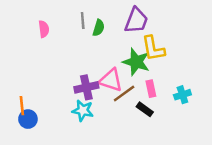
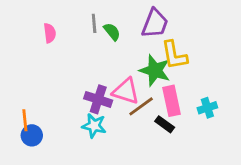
green semicircle: (99, 28) -> (112, 32), turned -56
purple cross: (86, 87) -> (98, 99), turned 30
pink rectangle: (151, 89) -> (171, 101), size x1.5

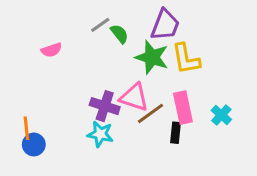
gray line: (94, 23) -> (100, 25), turned 60
pink semicircle: (50, 33) -> (51, 50), moved, turned 78
green star: (155, 70) -> (152, 57), moved
cyan cross: (207, 108) -> (221, 115), turned -30
black rectangle: (165, 124) -> (176, 133), turned 60

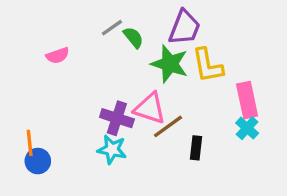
pink rectangle: (183, 108) -> (247, 100), moved

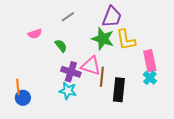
green semicircle: (133, 37) -> (61, 46), moved
brown line: (168, 126) -> (102, 77), turned -48
black rectangle: (196, 148) -> (119, 90), size x1.6

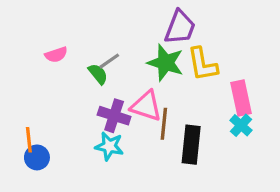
gray line: (68, 17) -> (109, 61), moved

